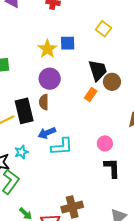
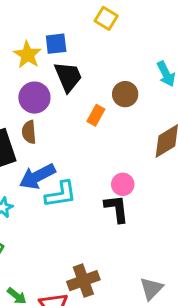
black trapezoid: (98, 70) -> (68, 77), moved
blue arrow: (47, 133) -> (37, 176), size x1.4
black L-shape: (112, 168) -> (117, 209), moved

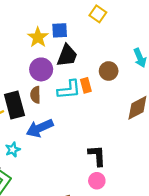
black trapezoid: (68, 77) -> (67, 55), turned 40
orange rectangle: (96, 115) -> (86, 85), turned -48
pink circle: (123, 184) -> (97, 181), moved
cyan L-shape: (61, 194) -> (69, 90), moved

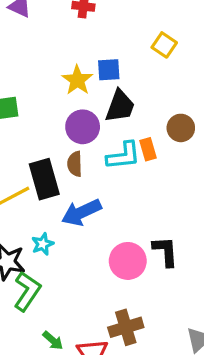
pink circle: (97, 181) -> (128, 261), moved, size x1.5

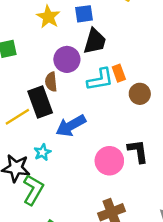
yellow star: (77, 80) -> (48, 17), moved
brown circle: (181, 128) -> (140, 94), moved
brown semicircle: (75, 164) -> (51, 82), moved

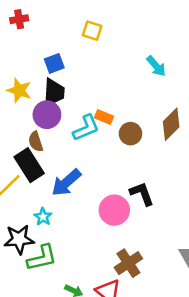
yellow star: (48, 17) -> (19, 90), moved
black trapezoid: (95, 41) -> (54, 92), moved
orange rectangle: (119, 73) -> (104, 117), turned -35
green L-shape: (33, 190) -> (42, 258), turned 60

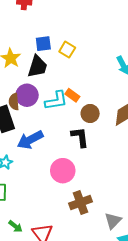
yellow square: (92, 31) -> (67, 50), moved
purple circle: (47, 115) -> (27, 95), moved
black L-shape: (142, 194) -> (80, 137), moved
brown cross: (128, 263) -> (81, 203), moved

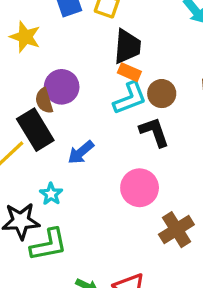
black trapezoid: (37, 66) -> (127, 46), moved
cyan L-shape: (56, 101) -> (130, 98), moved
blue arrow: (30, 140) -> (81, 152), size x0.7

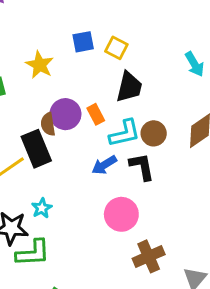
orange rectangle: (129, 72) -> (96, 114), moved, turned 30
blue arrow: (81, 152) -> (104, 165), moved

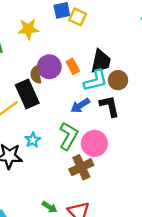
yellow square: (116, 48) -> (78, 17), moved
yellow star: (40, 65) -> (28, 29), turned -30
black trapezoid: (129, 87) -> (101, 61), moved
green L-shape: (33, 253) -> (68, 136), moved, turned -56
brown cross: (149, 256) -> (81, 167), moved

